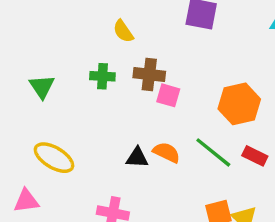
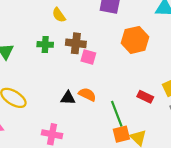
orange hexagon: (239, 104) -> (135, 40), moved
green line: (213, 152) -> (117, 114), moved, turned 30

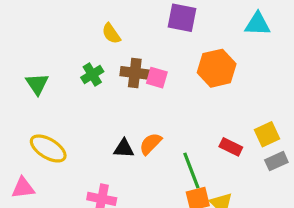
green cross: (45, 44) -> (92, 74), turned -35
pink square: (88, 57) -> (157, 78), moved
orange semicircle: (87, 94) -> (151, 144), turned -72

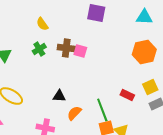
yellow semicircle: (111, 34) -> (42, 24), moved
orange hexagon: (217, 68) -> (144, 52), moved
orange semicircle: (151, 144) -> (74, 113), moved

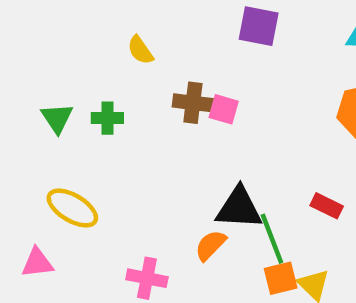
green cross: (39, 49) -> (107, 118), moved, turned 32
black triangle: (59, 96) -> (239, 208), moved, size x1.6

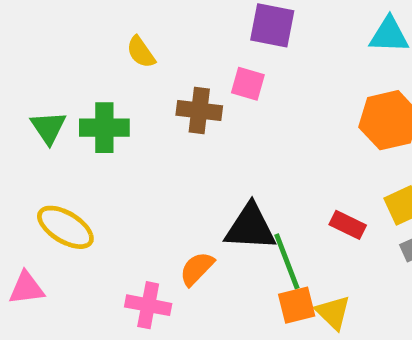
pink square: (224, 109) -> (248, 84), moved
green cross: (107, 118) -> (104, 128), size x1.4
orange semicircle: (210, 245) -> (197, 269), moved

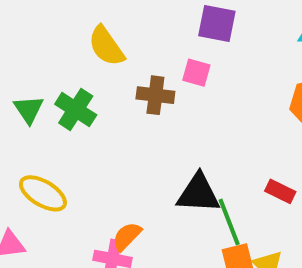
yellow semicircle: (141, 52) -> (106, 46), size x1.5
green cross: (104, 128) -> (76, 109), turned 33
orange semicircle: (197, 269) -> (127, 236), moved

